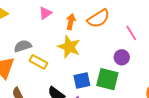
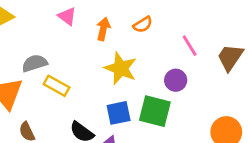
pink triangle: (45, 13) -> (67, 16), turned -48
orange semicircle: (98, 18) -> (143, 25), size x0.6
yellow star: (69, 47) -> (121, 68), moved

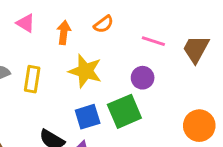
pink line: (190, 46) -> (153, 41), turned -35
yellow rectangle: (57, 86) -> (32, 79), moved, turned 75
green square: (155, 111) -> (124, 111), turned -32

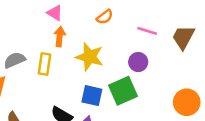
pink triangle: (26, 23) -> (55, 13), moved
orange arrow: (64, 32) -> (60, 37), moved
blue square: (88, 117) -> (92, 96), turned 30

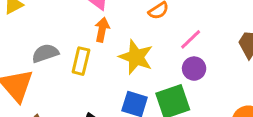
pink line: (147, 31) -> (191, 39), moved, turned -66

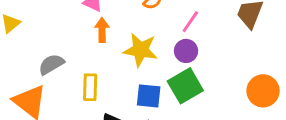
yellow rectangle: (81, 61) -> (90, 87), moved
purple circle: (194, 69) -> (186, 51), moved

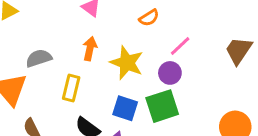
orange arrow: (102, 30) -> (90, 49), moved

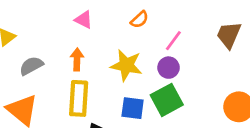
orange arrow: (90, 49) -> (77, 59), moved
gray semicircle: (39, 58) -> (31, 66), moved
yellow rectangle: (71, 88) -> (79, 98), size x1.4

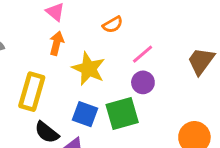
orange arrow: (77, 59) -> (57, 43), moved
purple circle: (169, 68) -> (143, 82), moved

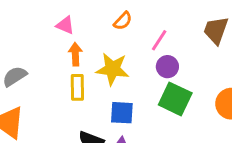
yellow rectangle: (32, 92) -> (77, 87), moved, size x0.7
green square: (122, 114) -> (175, 99), moved, turned -32

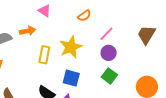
orange arrow: (75, 54) -> (27, 31), moved, turned 70
yellow star: (113, 69) -> (71, 47), turned 30
green square: (175, 99) -> (109, 76), size x0.7

